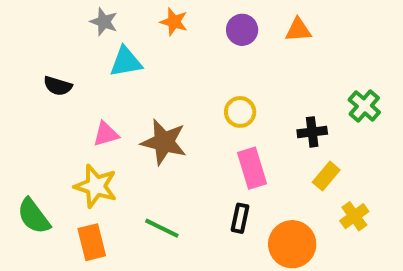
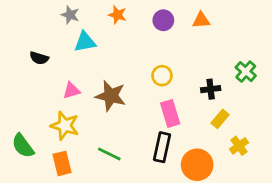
black rectangle: (240, 218) -> (162, 147), size x1.5

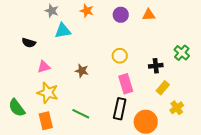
pink triangle: (72, 90) -> (44, 67), moved
brown star: (111, 96) -> (82, 71), size x0.6

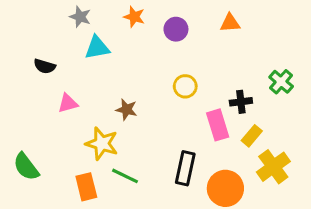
purple circle: (121, 15) -> (176, 29), moved
pink rectangle: (126, 84) -> (218, 125), moved
yellow star: (48, 93) -> (102, 144), moved
yellow cross: (177, 108) -> (273, 167), size x1.5
orange rectangle: (46, 121) -> (86, 187), moved

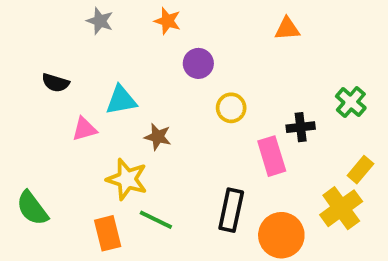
purple circle: (176, 29) -> (198, 63), moved
cyan triangle: (97, 48) -> (121, 100), moved
yellow rectangle: (252, 136) -> (360, 170), moved

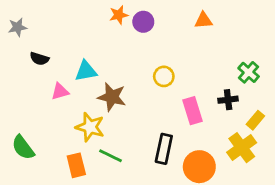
gray star: (100, 21) -> (18, 27), moved, turned -30
orange star: (167, 21) -> (119, 15), turned -30
purple circle: (198, 63) -> (143, 22), moved
black cross: (301, 127) -> (228, 100), moved
brown star: (158, 137) -> (112, 97), size x1.5

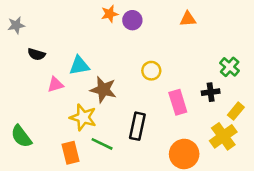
black rectangle: (164, 149) -> (137, 126), moved

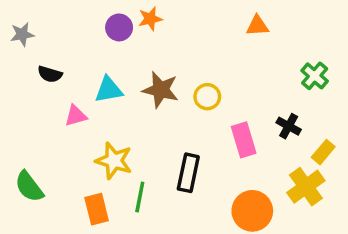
purple circle: (132, 20) -> (119, 27), moved
green cross: (230, 67) -> (315, 76), moved
brown star: (103, 90) -> (161, 90), moved
black cross: (211, 92) -> (289, 126), turned 36
green line: (102, 144) -> (140, 197), turned 75

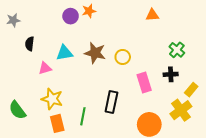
black semicircle: (50, 74) -> (30, 44), turned 80
green cross: (315, 76) -> (177, 50), moved
black cross: (289, 126) -> (171, 74), turned -32
yellow star: (114, 161) -> (52, 99), moved

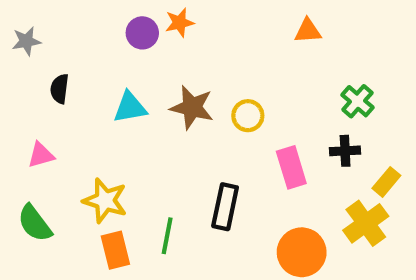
pink triangle: (45, 68) -> (41, 155), moved

